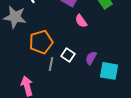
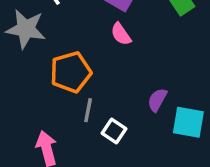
pink semicircle: (81, 21) -> (121, 34), moved
white square: (68, 55) -> (114, 131), moved

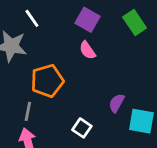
gray line: (88, 110) -> (28, 111), moved

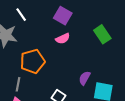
green rectangle: (135, 23) -> (102, 34), moved
pink semicircle: (87, 50) -> (63, 39), turned -80

